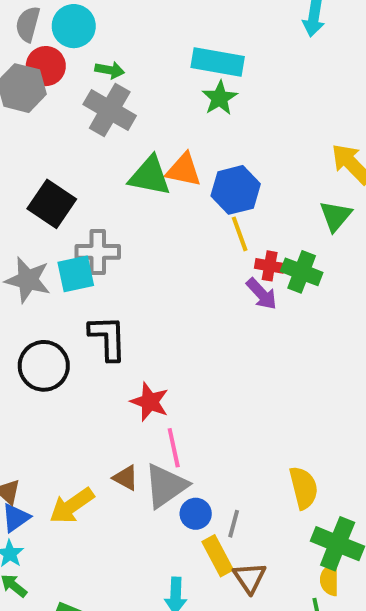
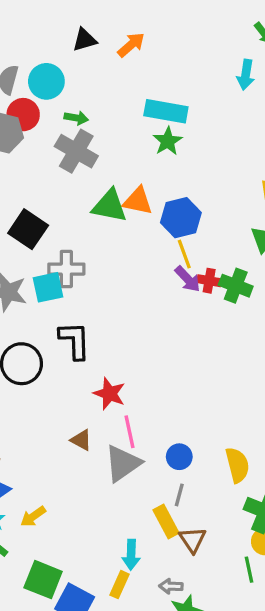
purple arrow: (262, 294) -> (188, 279), moved
brown triangle: (126, 478) -> (81, 440), moved
yellow arrow: (72, 506) -> (33, 517), moved, size x0.7
blue circle: (196, 514) -> (179, 457), moved

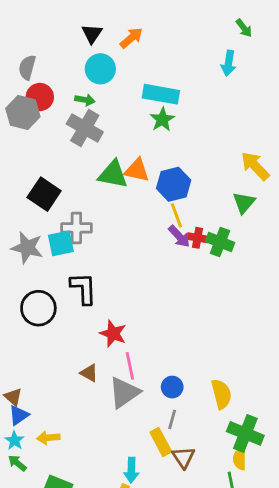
black triangle: (85, 40) -> (92, 34), turned -40
cyan circle: (46, 81) -> (100, 69), moved
yellow arrow: (33, 517) -> (48, 438), turned 30

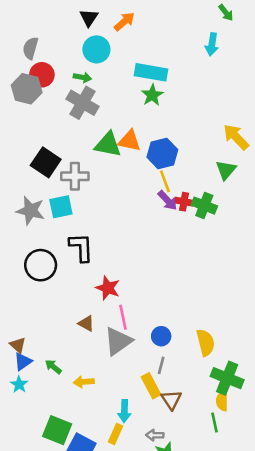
gray cross: (76, 228) -> (75, 176), moved
yellow arrow: (48, 438) -> (84, 382), moved
green arrow: (17, 463) -> (53, 367), moved

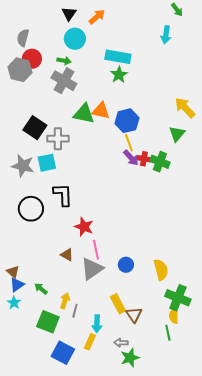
gray line: (161, 365) -> (75, 311), moved
yellow arrow: (84, 382) -> (65, 301), turned 112
green square: (57, 430) -> (48, 322), moved

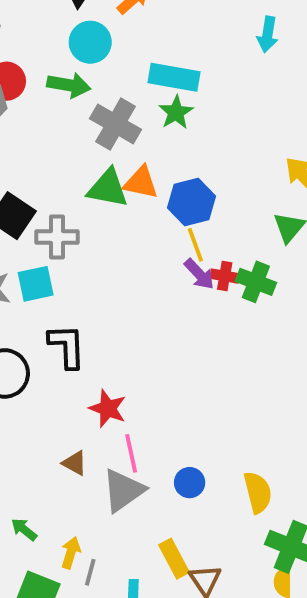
green arrow: (64, 61) -> (69, 85), size x1.5
gray cross: (64, 81) -> (116, 124), moved

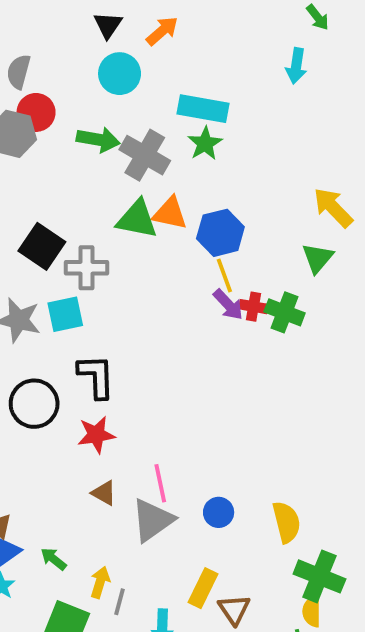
green arrow: (69, 85) -> (98, 140), moved
red star: (108, 409) -> (96, 435), moved, turned -30
yellow rectangle: (174, 559) -> (203, 588), turned 54

